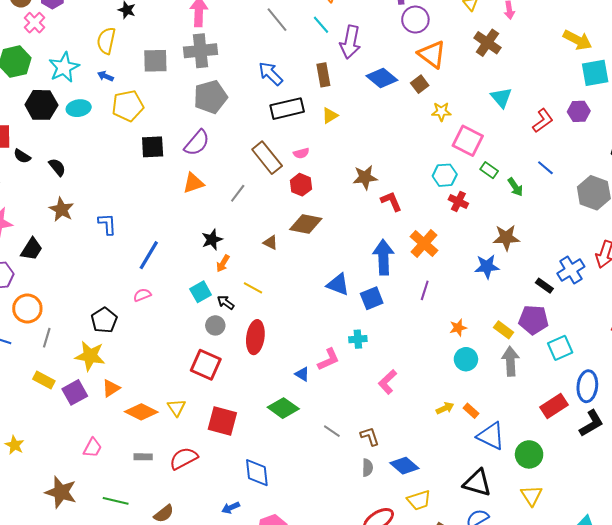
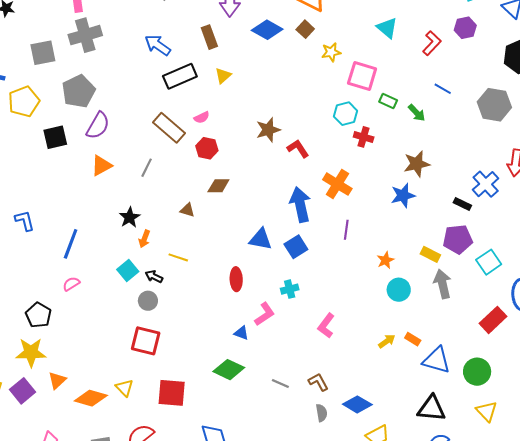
gray pentagon: (210, 97) -> (78, 91), moved
brown diamond: (306, 224) -> (218, 186), size x0.7
red ellipse: (255, 337) -> (236, 279), moved, size x0.7

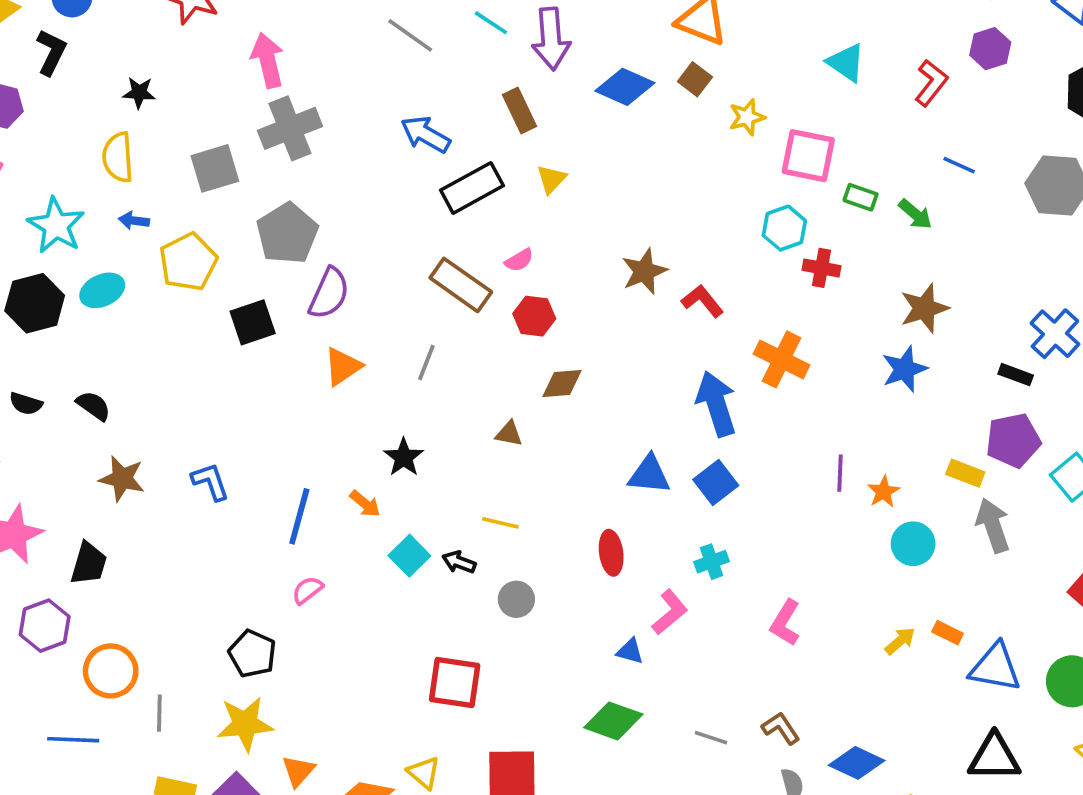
purple line: (346, 230) -> (840, 473), moved
orange arrow: (144, 239) -> (365, 504), moved, turned -66
gray circle: (148, 301) -> (516, 599), moved

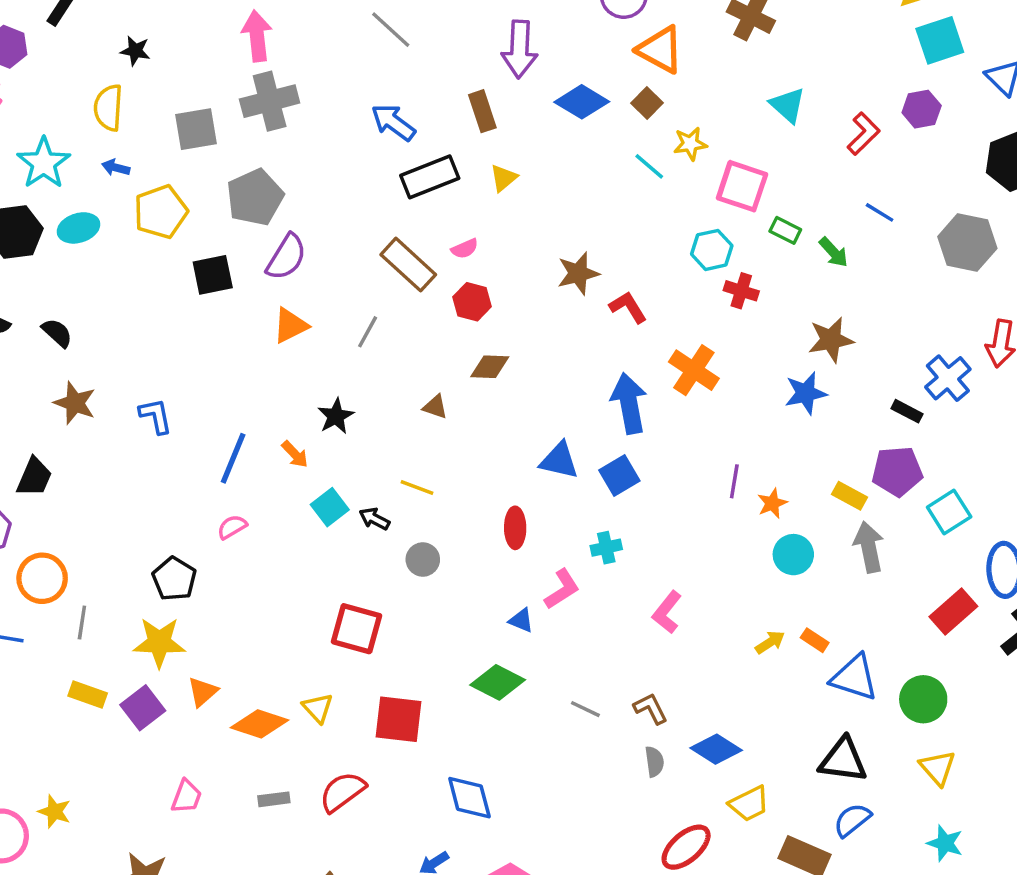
cyan line: (491, 23) -> (649, 166), moved

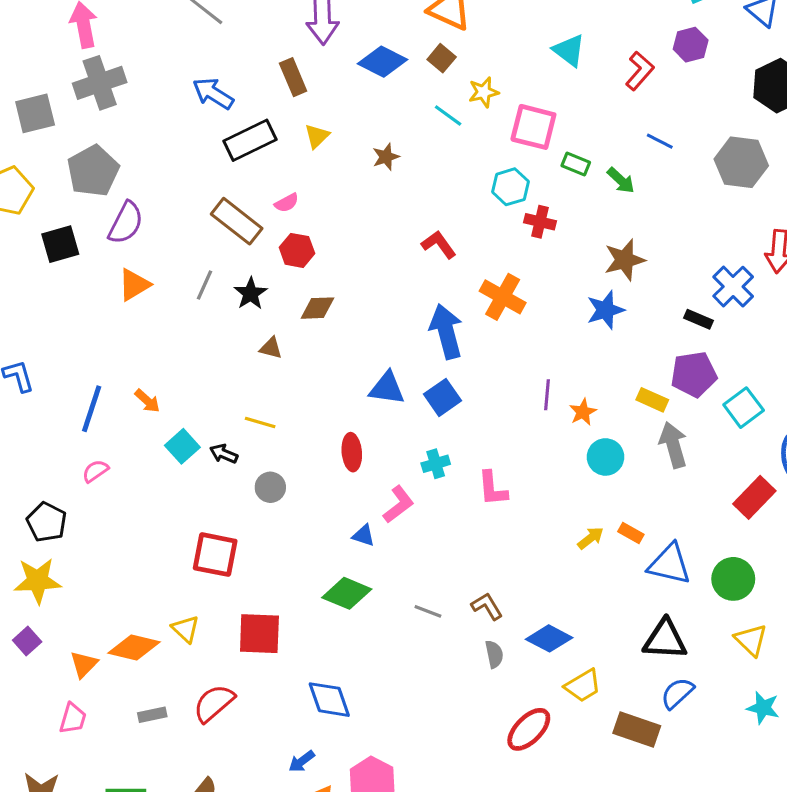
brown star: (578, 273) -> (386, 157), moved, size x0.7
black star: (336, 416) -> (251, 293), moved
pink L-shape: (667, 612) -> (493, 489), moved, turned -39
orange triangle: (203, 692) -> (84, 664), moved
purple square: (143, 708) -> (27, 641), size x0.7

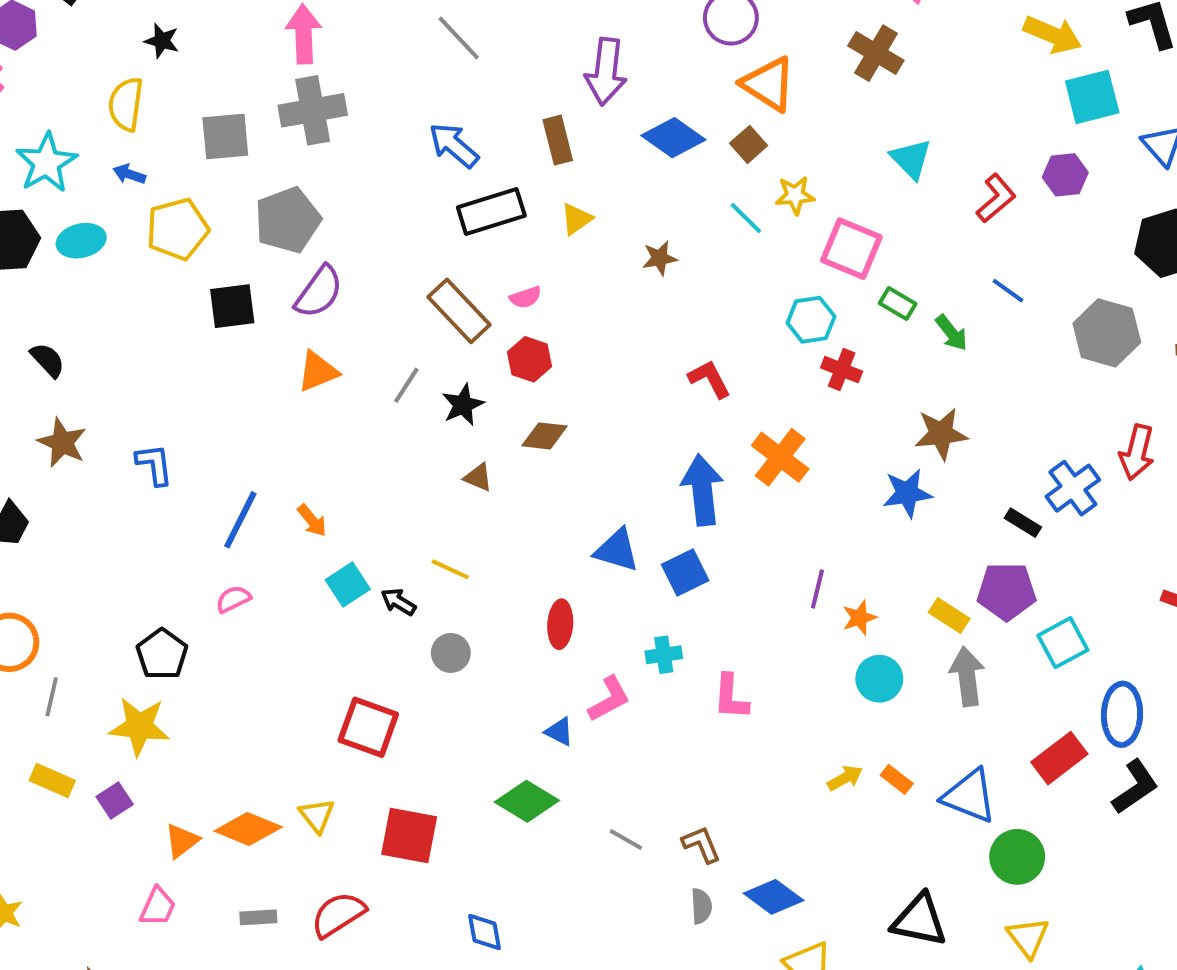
blue triangle: (669, 564) -> (969, 796), moved
blue diamond: (329, 700) -> (485, 932), size x0.7

